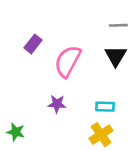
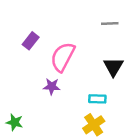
black triangle: (116, 56) -> (113, 67), moved
purple star: (57, 104) -> (52, 86), moved

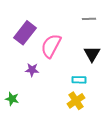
purple rectangle: (31, 41) -> (25, 33), size x1.6
purple star: (52, 86) -> (32, 70), moved

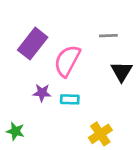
gray line: (89, 19) -> (108, 36), moved
cyan rectangle: (79, 80) -> (70, 99), moved

